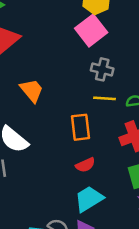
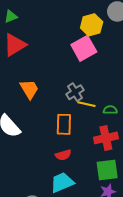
gray cross: (102, 69) -> (75, 92), moved, turned 36

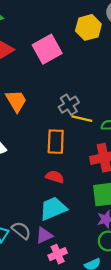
pink square: (84, 48) -> (47, 49), moved
red semicircle: (63, 155) -> (55, 177), turned -147

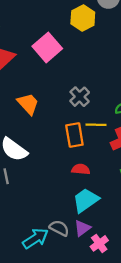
yellow line: (82, 119) -> (96, 125), moved

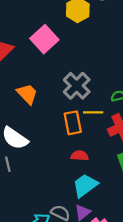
gray cross: (80, 97) -> (77, 86), size x1.4

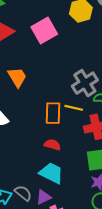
gray cross: (77, 86) -> (85, 83), moved
cyan trapezoid: (85, 185) -> (51, 173), turned 50

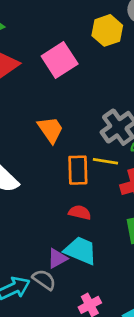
orange trapezoid: (17, 77) -> (51, 130), moved
purple triangle: (44, 197) -> (57, 258), moved

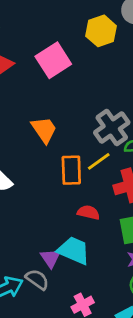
yellow line: (105, 161) -> (99, 161), turned -45
red semicircle: (80, 212) -> (88, 212), moved
purple triangle: (57, 258) -> (50, 258), turned -35

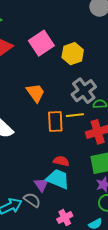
yellow hexagon: (101, 31) -> (73, 54), moved
yellow line: (99, 161) -> (75, 115), turned 30
red semicircle: (88, 212) -> (61, 161), moved

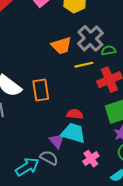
orange trapezoid: (35, 93) -> (61, 45), moved, turned 115
orange rectangle: (55, 122) -> (41, 90), moved
pink cross: (65, 218) -> (91, 159), moved

